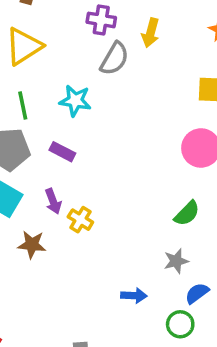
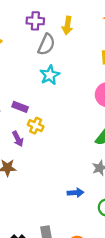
cyan star: (75, 101) -> (50, 75), moved, turned -30
yellow cross: (80, 220) -> (36, 126), moved

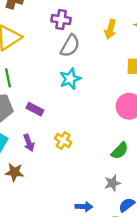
yellow arrow: (67, 25) -> (110, 29), moved
yellow cross: (36, 126) -> (63, 140), moved

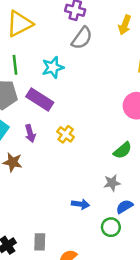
cyan star: (70, 79) -> (53, 67), moved
purple rectangle: (35, 109) -> (40, 99), size x1.5

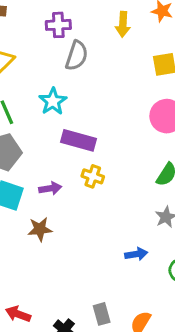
purple rectangle: (40, 99) -> (78, 140), moved
purple arrow: (30, 133) -> (50, 188), turned -66

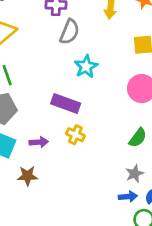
cyan star: (53, 101) -> (86, 67), moved
blue arrow: (136, 254) -> (128, 197), moved

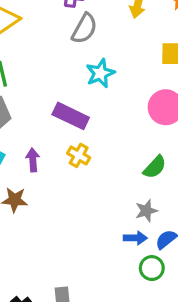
purple arrow: (39, 142) -> (33, 160), turned -96

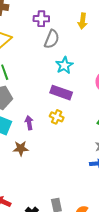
purple rectangle: (71, 116) -> (61, 93), moved

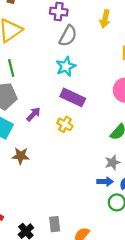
cyan star: (64, 65) -> (66, 66), moved
purple arrow: (29, 123) -> (33, 114), moved, turned 48

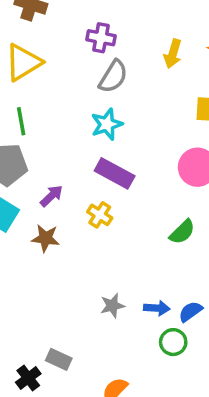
brown star: (21, 156) -> (45, 238), moved
gray star: (113, 162) -> (112, 306), moved
gray rectangle: (55, 224) -> (59, 359), moved, turned -63

